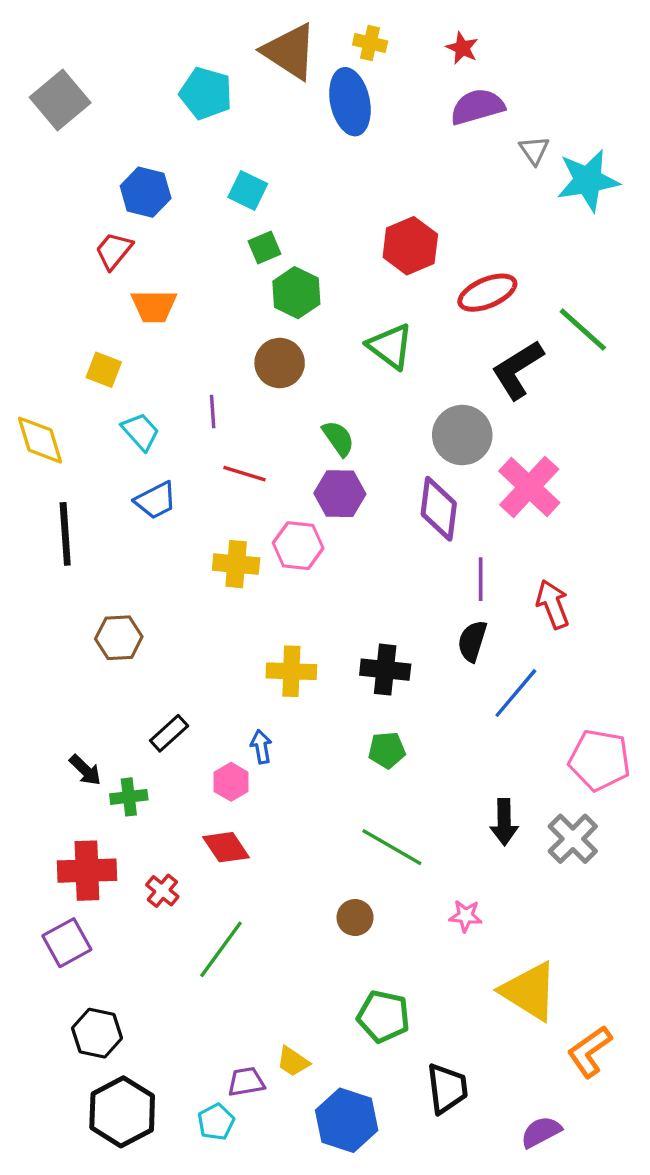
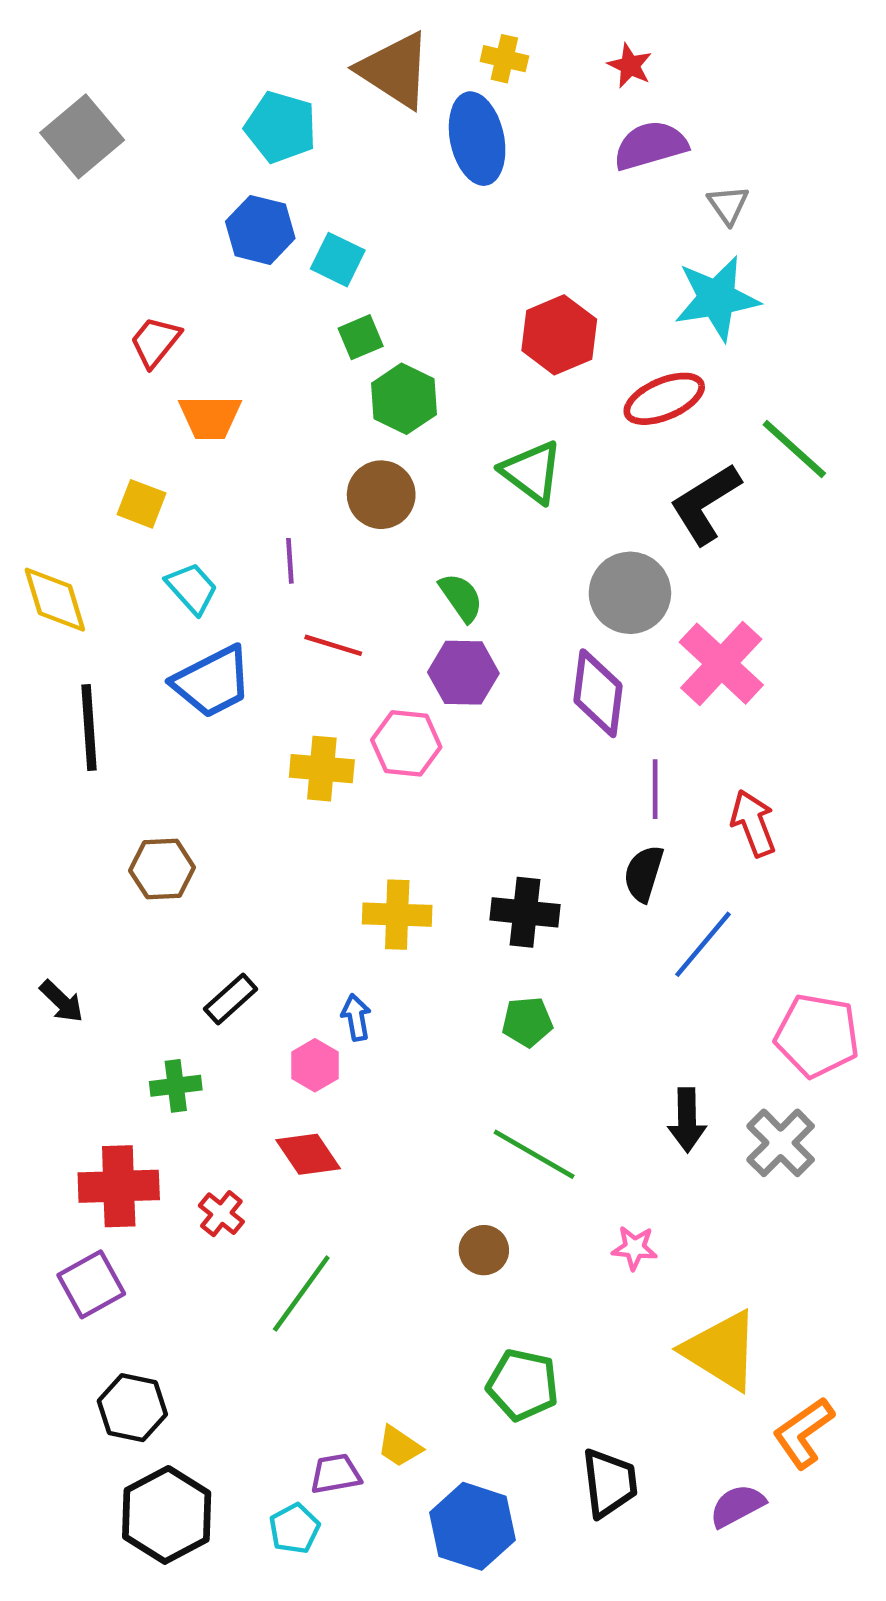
cyan star: (588, 180) -> (717, 298), moved
blue hexagon: (146, 192) -> (260, 230), moved
blue trapezoid: (156, 500) -> (212, 682), size x1.4
black arrow: (85, 770) -> (62, 1001), moved
purple semicircle: (541, 1132) -> (737, 1506), moved

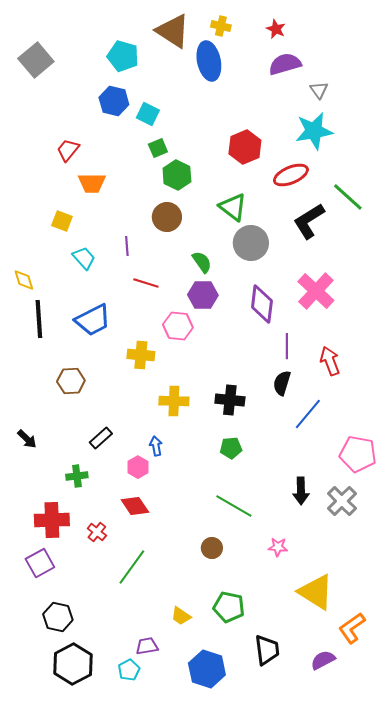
gray circle: (630, 593) -> (251, 243), moved
yellow diamond: (55, 600) -> (24, 280), moved, size x0.7
blue trapezoid: (212, 682) -> (93, 320), moved
yellow cross: (322, 769) -> (141, 355), moved
yellow trapezoid: (399, 1446) -> (181, 616), moved

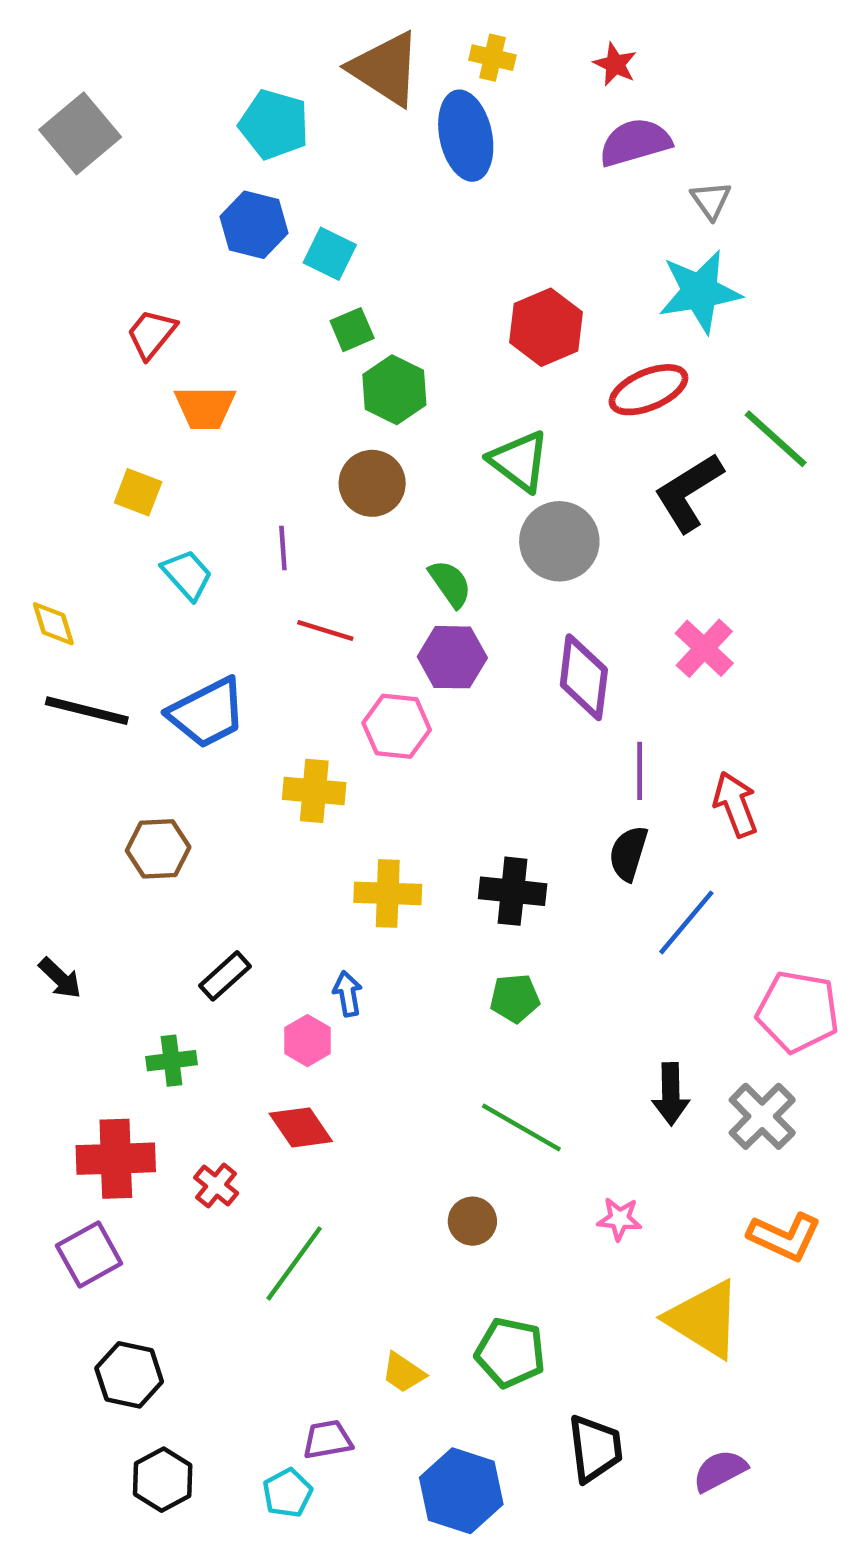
pink cross: (316, 291) -> (704, 648), size x0.7
black line: (39, 319) -> (87, 711), turned -72
orange L-shape: (352, 628) -> (784, 1237), moved, turned -120
black hexagon: (73, 664) -> (163, 1480), size x0.7

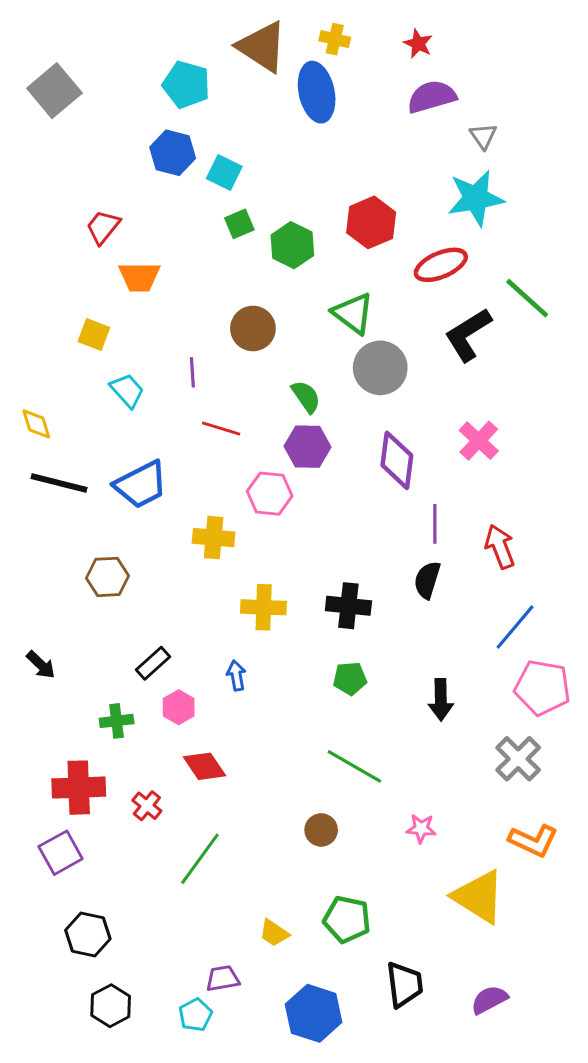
green hexagon: (394, 390) -> (292, 245), moved
blue line: (686, 922) -> (515, 627), moved
pink hexagon: (307, 1041) -> (179, 707), moved
black arrow: (671, 1094) -> (441, 700), moved

